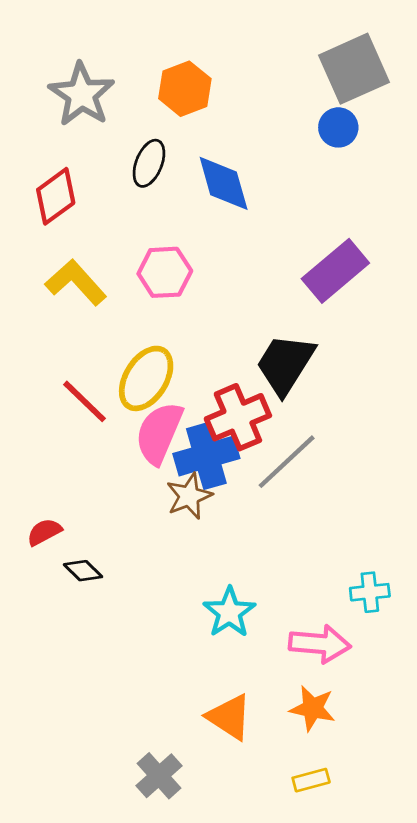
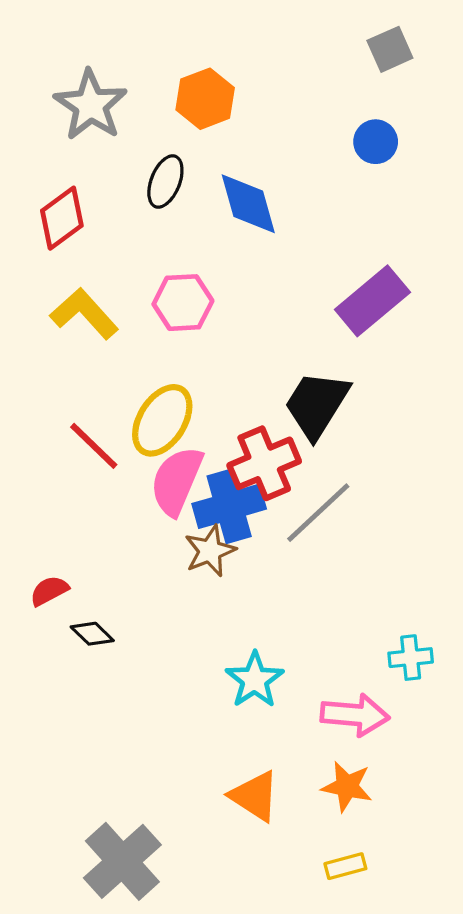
gray square: (354, 69) -> (390, 49), moved, size x0.6
gray cross: (159, 776) -> (122, 861), moved, size x1.5

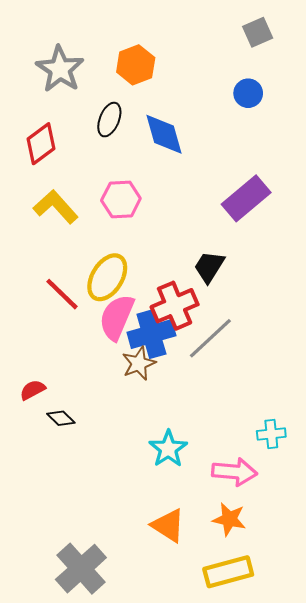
black trapezoid: (317, 404) -> (209, 267), size x0.7
yellow rectangle: (345, 866) -> (228, 572), size x1.8

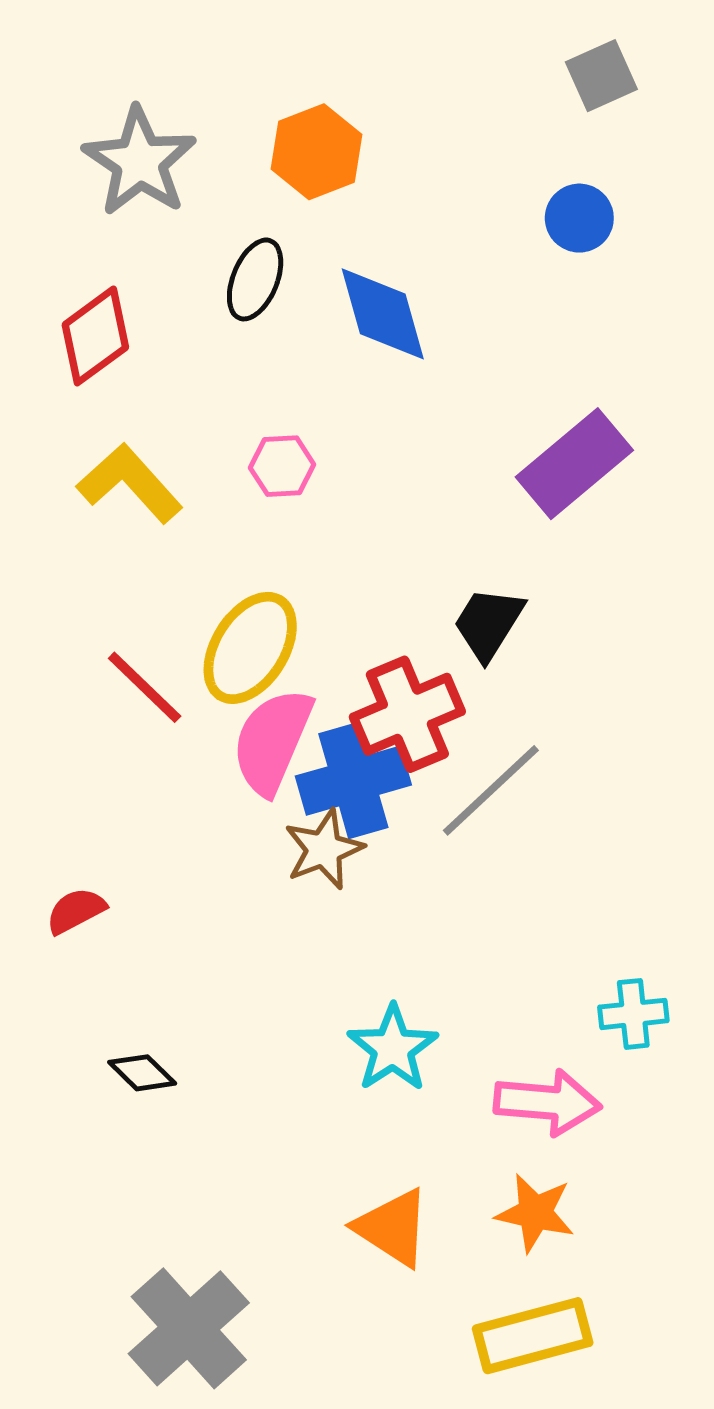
pink hexagon: (121, 199) -> (282, 466), size x0.7
black diamond: (61, 418) -> (142, 1073), moved

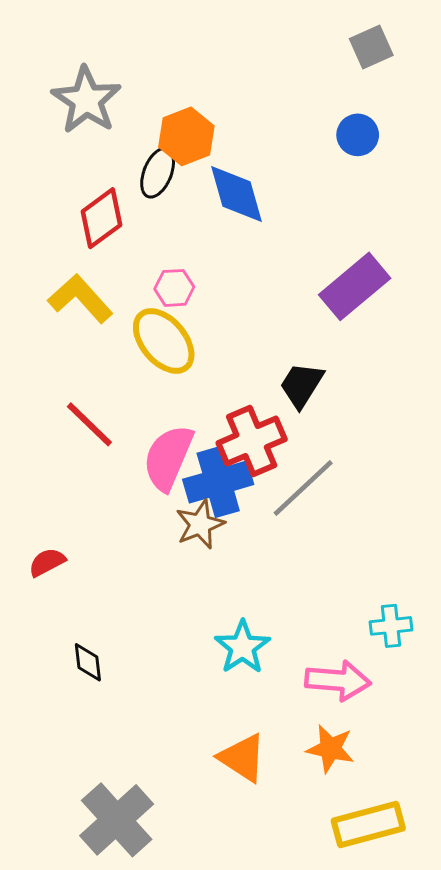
orange hexagon: (316, 152) -> (186, 136), moved
red diamond: (95, 336) -> (102, 218), moved
yellow ellipse: (250, 648) -> (164, 341), moved, turned -72
black diamond: (142, 1073) -> (88, 662), turned 39
yellow rectangle: (533, 1336) -> (368, 824), moved

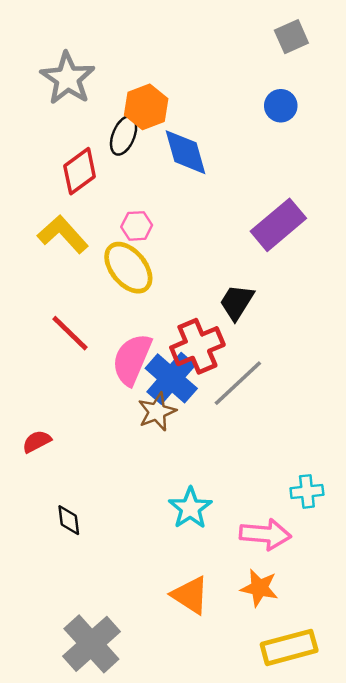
blue cross: (218, 482) -> (171, 378), turned -33

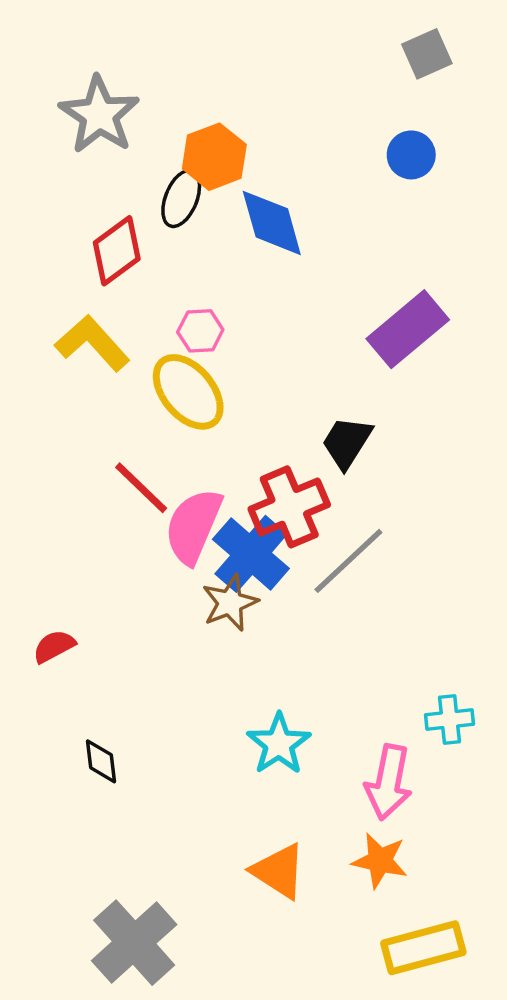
red line: (70, 333) -> (141, 488), moved
pink arrow: (265, 534) -> (389, 782), turned 96

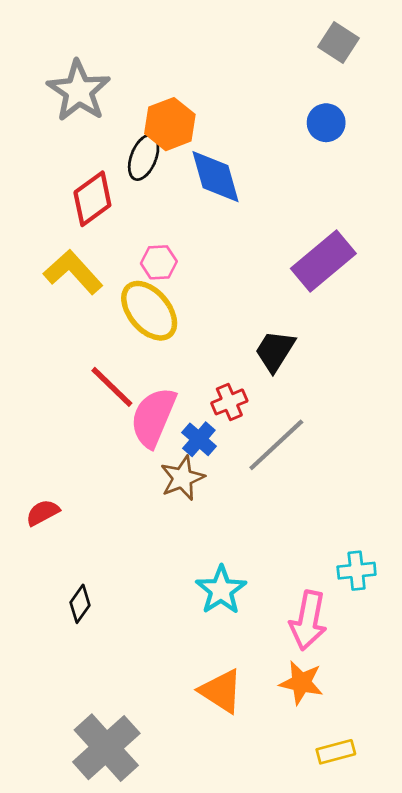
gray square: (427, 54) -> (339, 43), turned -33
red cross: (289, 507) -> (229, 402), size x0.6
blue cross: (251, 554) -> (199, 439), size x0.6
black diamond: (101, 761) -> (80, 604), turned 42
yellow rectangle: (423, 948) -> (336, 752), size x0.6

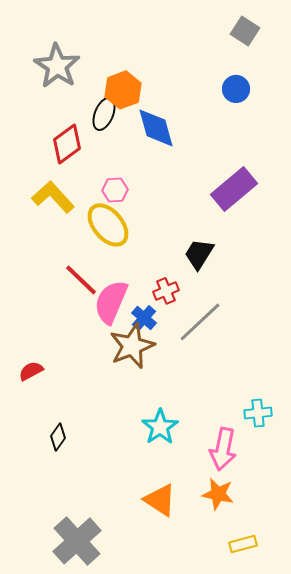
brown star: (182, 478) -> (132, 346), size x1.4

